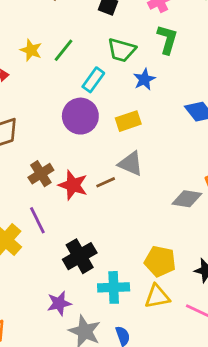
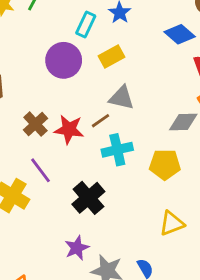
cyan rectangle: (93, 80) -> (86, 25), moved
yellow pentagon: (160, 261) -> (165, 164), moved
cyan cross: (114, 287) -> (117, 150), moved

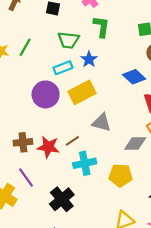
cyan rectangle: (86, 25) -> (63, 68), turned 42
yellow rectangle: (112, 57) -> (82, 92), size x1.4
gray triangle: (122, 98) -> (102, 123), moved
brown cross: (35, 124) -> (23, 142), turned 36

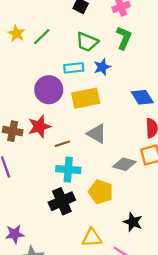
red star: (48, 147) -> (39, 126), moved, turned 30
black cross: (62, 199) -> (62, 201), moved

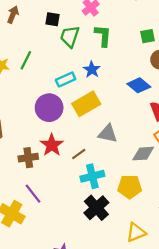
green trapezoid: (87, 42) -> (70, 36), moved, turned 105

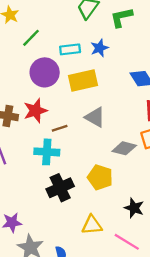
green L-shape: (103, 36) -> (121, 17), turned -125
green line: (26, 60) -> (31, 38), moved
cyan cross: (92, 176) -> (47, 152), moved

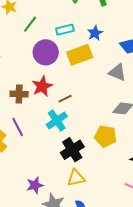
blue star: (99, 48) -> (95, 33), moved
gray triangle: (95, 117) -> (117, 72), moved
cyan cross: (47, 152) -> (57, 121), turned -30
yellow triangle: (92, 225) -> (76, 178), moved

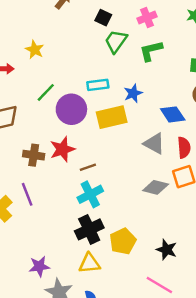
green line: (30, 24) -> (46, 92), moved
cyan cross: (57, 121) -> (90, 194), moved
yellow pentagon: (106, 136) -> (123, 241), moved, turned 30

